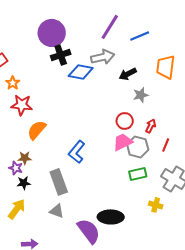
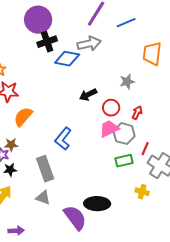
black arrow: (128, 74) -> (88, 95), moved
red line: (166, 145) -> (145, 149), moved

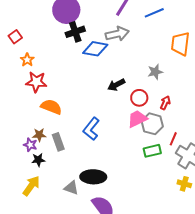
orange semicircle: (23, 117) -> (51, 107), turned 70
gray rectangle: (45, 169) -> (58, 142), moved, size x0.7
yellow cross: (142, 192) -> (184, 184), moved
black ellipse: (97, 204) -> (93, 177), moved

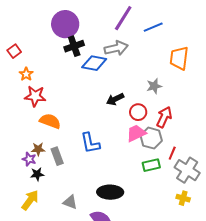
red arrow: (165, 103) -> (164, 117), size x1.5
blue L-shape: (91, 129) -> (90, 143), turned -50
black ellipse: (93, 177) -> (110, 192), moved

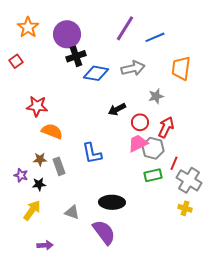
gray arrow: (116, 48) -> (133, 68), moved
orange star: (26, 74) -> (28, 27), moved, size x1.5
purple star: (29, 159) -> (21, 175), moved

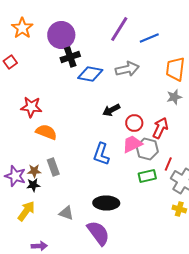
gray star: (156, 96) -> (174, 97), moved
blue L-shape: (92, 153) -> (101, 154), moved, turned 30
brown star: (40, 159) -> (34, 171), moved
purple star: (21, 175) -> (15, 176), size x1.5

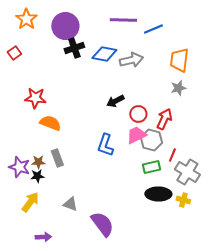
purple line: (119, 29) -> (123, 20), turned 60
blue diamond: (90, 74) -> (104, 54), moved
black ellipse: (106, 203) -> (158, 194), moved

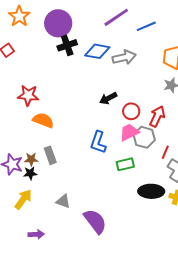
purple line: (123, 20) -> (116, 17), turned -36
green rectangle: (151, 167) -> (125, 164), moved

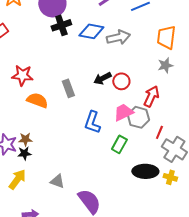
red circle: (131, 111) -> (121, 81), moved
gray rectangle: (50, 155) -> (68, 88), moved
green rectangle: (125, 164) -> (119, 144), turned -48

